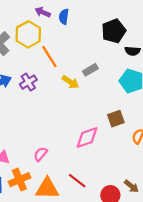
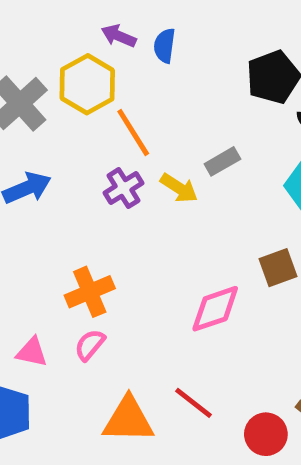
purple cross: (28, 82) -> (123, 188), moved
pink semicircle: (40, 154) -> (90, 345), moved
orange cross: (19, 180) -> (90, 292), moved

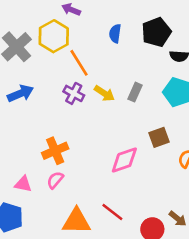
blue semicircle: (165, 46) -> (115, 33), moved
gray rectangle: (222, 161) -> (135, 92), moved, turned -36
purple cross: (123, 188) -> (74, 93), turned -30

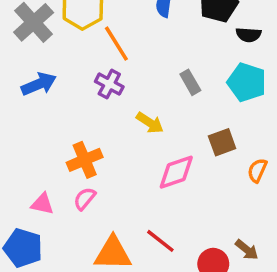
gray rectangle: (135, 92) -> (190, 82), turned -54
yellow arrow: (104, 93) -> (150, 123), moved

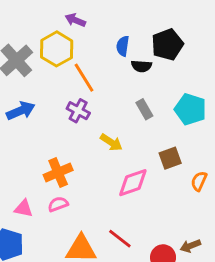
black semicircle: (249, 35) -> (141, 66), moved
pink semicircle: (85, 199) -> (58, 204), turned 30
brown arrow: (247, 250) -> (190, 246), turned 120

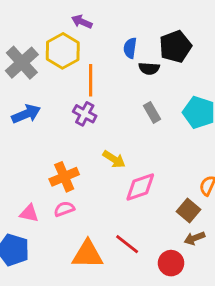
orange line: (84, 78) -> (91, 80), turned 32
yellow arrow: (111, 142) -> (114, 159), moved
brown square: (170, 158) -> (189, 210), moved, turned -30
brown arrow: (190, 246) -> (194, 238), moved

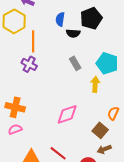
yellow arrow: (114, 159) -> (95, 84), moved, turned -119
orange cross: (64, 177) -> (15, 107), turned 36

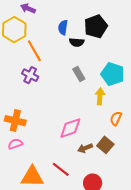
orange line: (33, 41) -> (34, 51), turned -30
orange semicircle: (113, 113) -> (116, 118), moved
brown arrow: (104, 149) -> (85, 148), moved

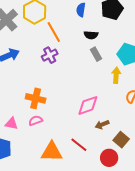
black semicircle: (77, 42) -> (91, 35), moved
purple cross: (30, 75) -> (50, 55), turned 35
brown square: (105, 145) -> (121, 140), moved

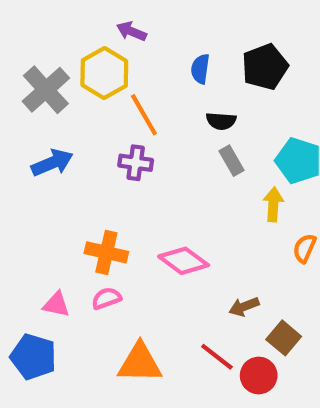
purple cross: (50, 55) -> (136, 163), turned 35
pink diamond: (88, 105) -> (184, 261), moved, turned 55
red line: (79, 145) -> (217, 357), moved

